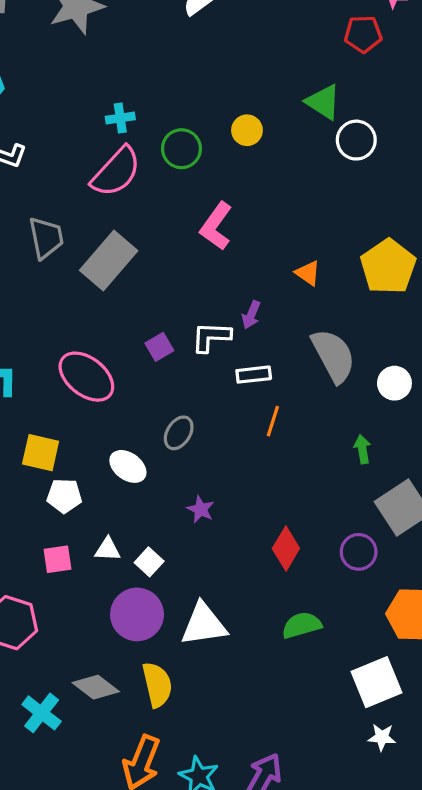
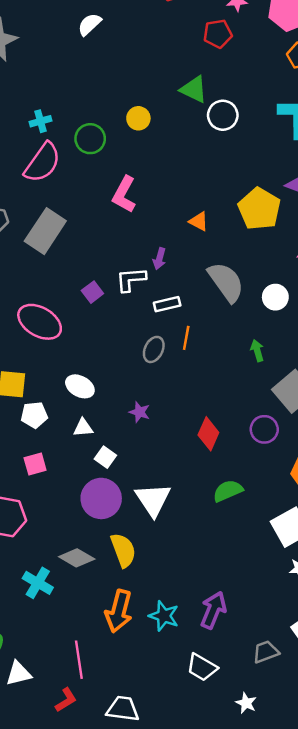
gray ellipse: (179, 433) -> (154, 349), moved
white triangle: (108, 549) -> (83, 428), moved
white triangle: (204, 624) -> (153, 500), turned -48

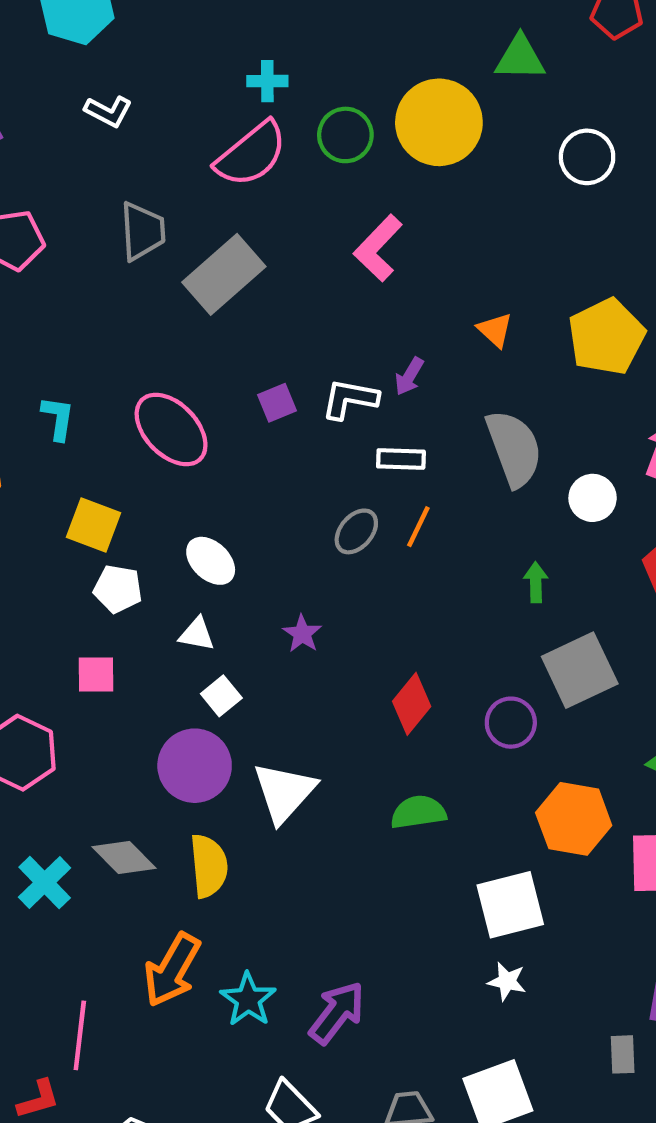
green triangle: (194, 89) -> (520, 58), moved, turned -40
yellow circle: (138, 118) -> (439, 122), size x2.0

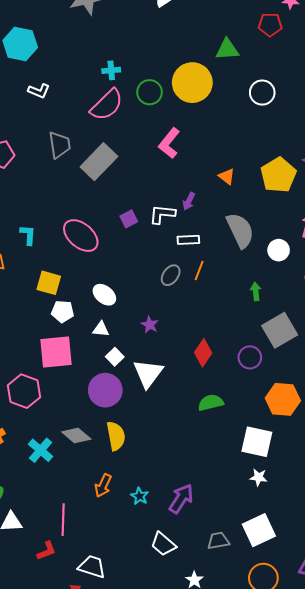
pink square: (96, 675) -> (56, 352), size x1.8
white triangle: (284, 792) -> (148, 373), moved
white square: (510, 905) -> (257, 442), turned 32
orange arrow: (172, 970) -> (103, 486), size x0.7
cyan star: (248, 999) -> (140, 496), size x0.7

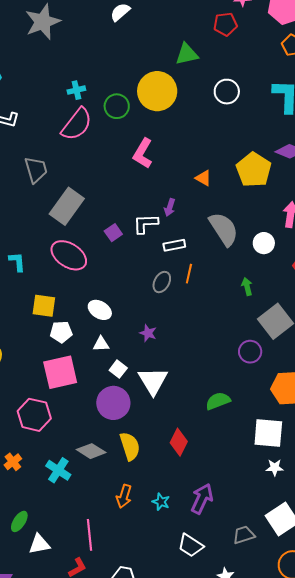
gray rectangle: (99, 162) -> (67, 206), moved
red diamond: (203, 353) -> (179, 442), moved

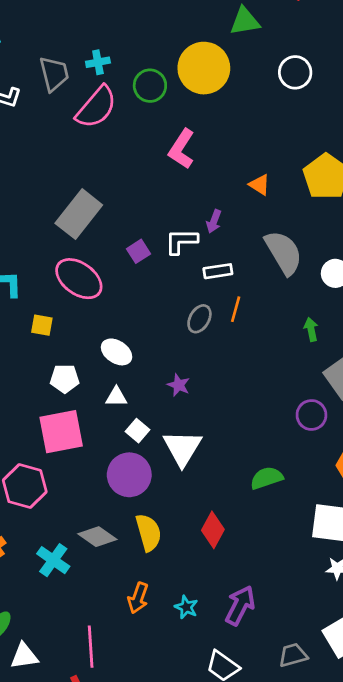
gray trapezoid: (36, 170) -> (54, 74), moved
yellow square: (44, 306) -> (42, 325), moved, size x0.7

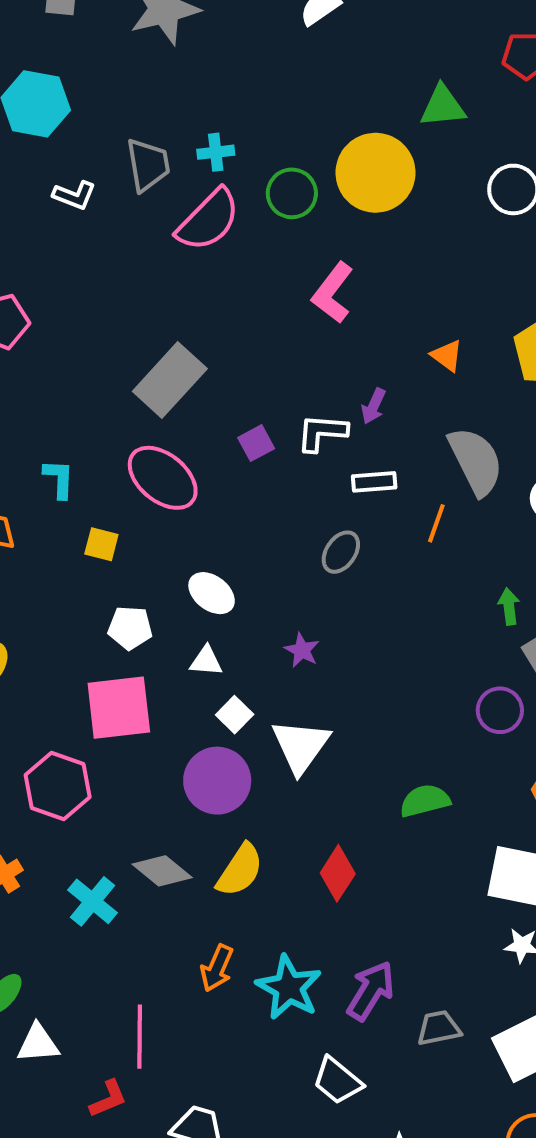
orange line: (236, 309) -> (436, 523), moved
green arrow: (311, 329) -> (509, 606), moved
yellow semicircle: (148, 533) -> (240, 870), turned 45
cyan star: (186, 607) -> (289, 987), size x1.8
gray trapezoid: (293, 655) -> (439, 1028), moved

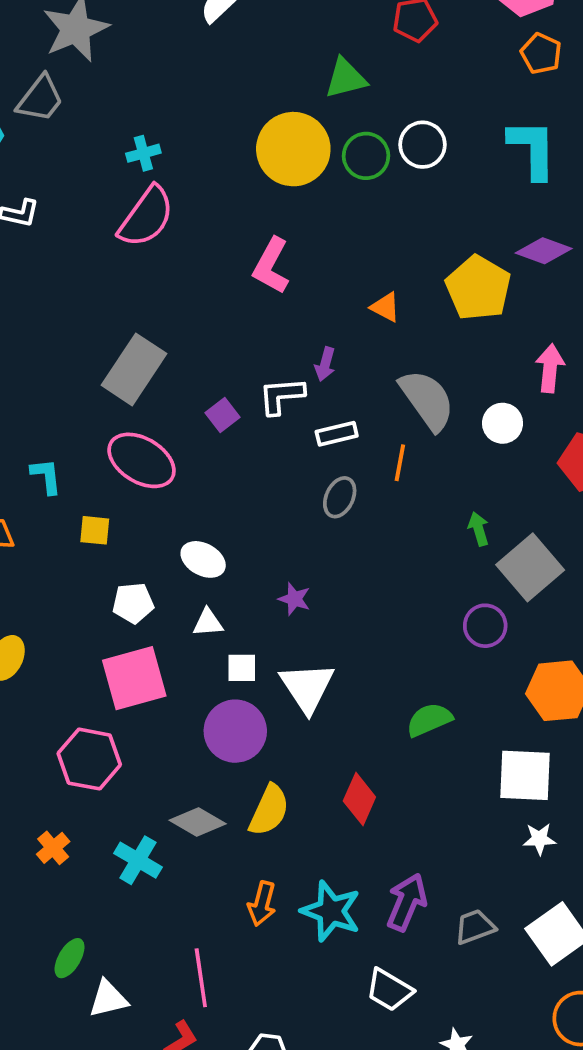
gray trapezoid: (148, 165) -> (40, 99), moved, turned 56
green circle: (292, 193) -> (366, 156), moved
gray ellipse: (341, 552) -> (340, 497), moved
white square: (235, 715) -> (242, 668), turned -36

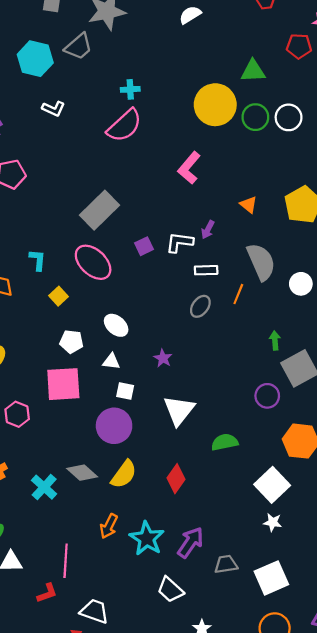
yellow square: (95, 530) -> (58, 296), turned 30
white triangle: (307, 687) -> (179, 410), moved
pink hexagon: (89, 759) -> (17, 414), moved, size x0.7
white square: (525, 775) -> (272, 485), turned 32

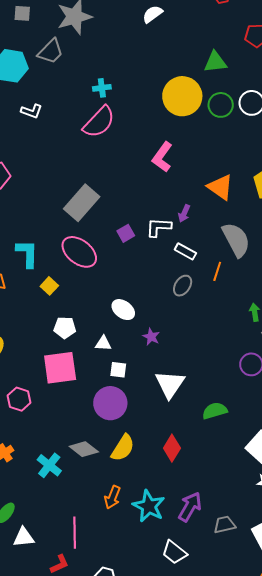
orange triangle: (249, 205) -> (220, 187), size x1.6
cyan L-shape: (38, 260) -> (27, 254), size x1.4
white rectangle: (206, 270) -> (185, 251), turned 35
white ellipse: (116, 325) -> (123, 310), moved

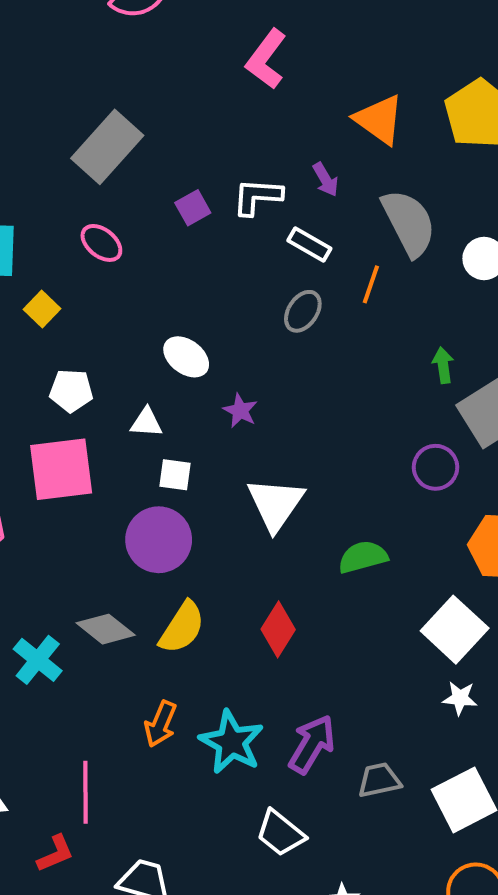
purple arrow: (184, 213) -> (326, 179), moved, turned -54
pink ellipse: (79, 252) -> (101, 243), size x0.6

